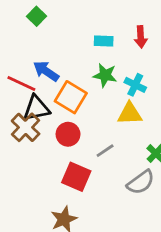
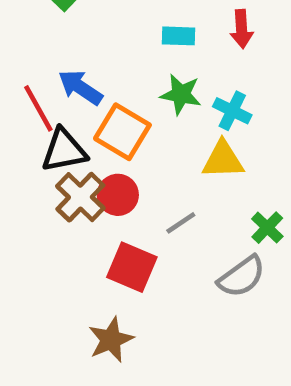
red line: (21, 83) -> (38, 108), turned 36
brown cross: (26, 127) -> (80, 197), moved

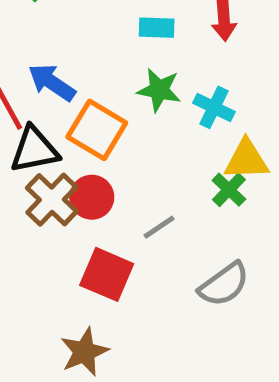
yellow triangle: (223, 160) -> (246, 160), moved
green cross: (267, 228) -> (229, 190), moved

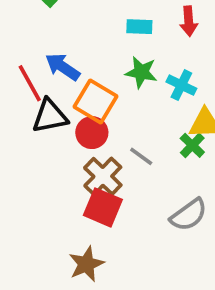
red circle: (92, 197) -> (92, 133), moved
brown cross: (52, 200) -> (103, 176), moved
gray line: (159, 227) -> (141, 156), moved, turned 70

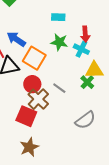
red arrow: (189, 21) -> (85, 34), moved
red circle: (92, 133) -> (32, 84), moved
red square: (103, 207) -> (26, 116), moved

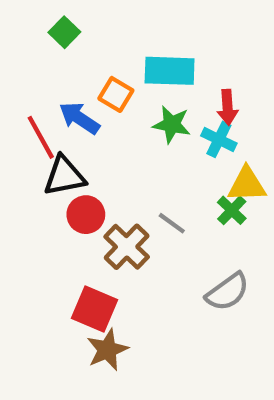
cyan rectangle: (58, 17) -> (170, 71), size x1.6
orange square: (34, 58) -> (116, 94), moved, size x0.7
red circle: (32, 84) -> (86, 215), moved
red square: (26, 116) -> (94, 309), moved

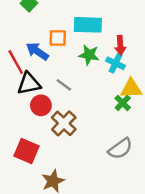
orange square: (116, 94) -> (58, 38), turned -30
gray line: (172, 223) -> (64, 85), moved
red square: (94, 309) -> (27, 151), moved

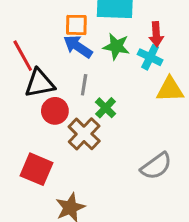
blue arrow: (37, 51) -> (78, 46), moved
gray line: (64, 85) -> (84, 85), turned 63
green cross: (123, 103) -> (106, 108), moved

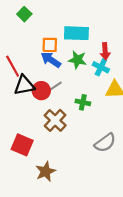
gray line: (84, 85) -> (55, 86), turned 48
green cross: (106, 108) -> (83, 102), moved, turned -32
red circle: (55, 111) -> (41, 91), moved

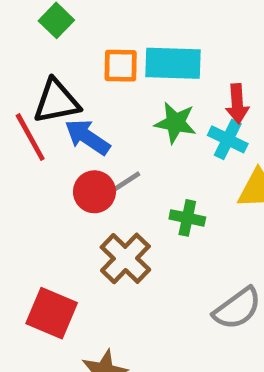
orange square: (50, 45) -> (121, 66), moved
blue arrow: (51, 60) -> (87, 137), moved
black triangle: (24, 85) -> (56, 101), moved

